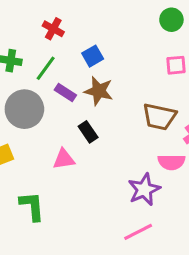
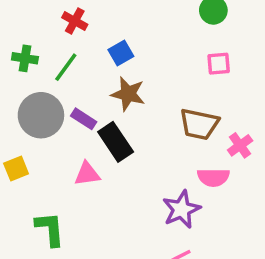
purple rectangle: (65, 92) -> (84, 119), moved
black rectangle: (88, 132) -> (116, 142), size x1.5

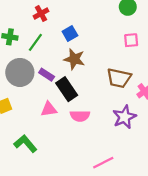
red cross: (75, 21) -> (41, 14), turned 32
pink semicircle: (213, 177) -> (80, 116), moved
purple star: (181, 209) -> (124, 117), moved
green L-shape: (50, 229) -> (25, 144), turned -35

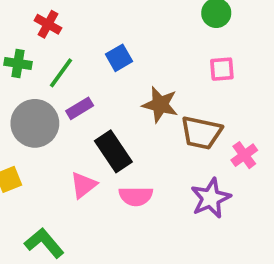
red cross: (41, 14) -> (48, 24), moved, turned -32
brown star: (74, 59) -> (160, 105), moved
purple rectangle: (47, 75) -> (80, 108), moved, turned -64
pink triangle: (49, 109) -> (83, 185), turned -30

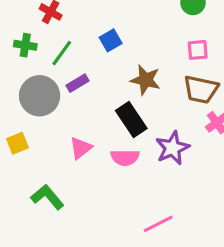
brown trapezoid: (201, 133) -> (201, 89), moved
black rectangle: (113, 151) -> (131, 119), moved
purple star: (211, 198) -> (172, 148), moved

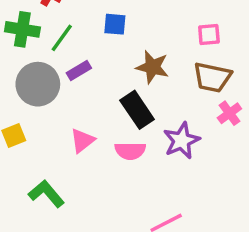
blue square: (111, 40) -> (115, 24), turned 35
green cross: (25, 45) -> (22, 29), size x1.4

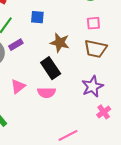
pink cross: (229, 113) -> (104, 112), moved
purple star: (182, 141) -> (92, 86), moved

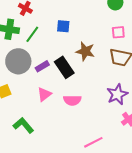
purple rectangle: (16, 45) -> (42, 66), moved
black rectangle: (51, 68) -> (64, 67), moved

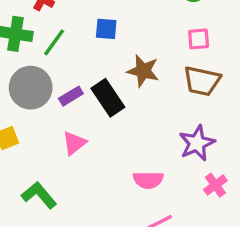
pink semicircle: (72, 100) -> (148, 180), moved

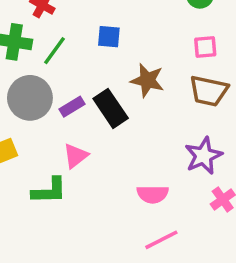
green L-shape: (39, 195) -> (49, 191), moved, turned 129

